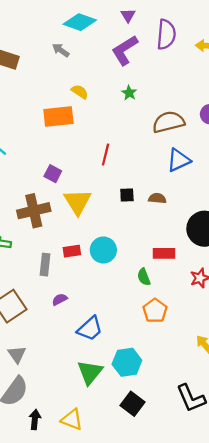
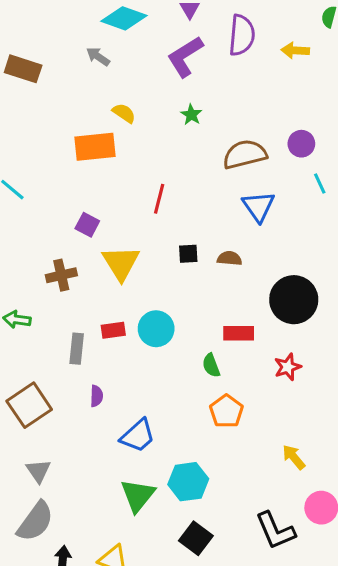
blue triangle: (179, 160) -> (259, 206), turned -40
brown cross: (34, 211) -> (61, 275), size x0.7
purple semicircle: (60, 299) -> (96, 396), turned 120

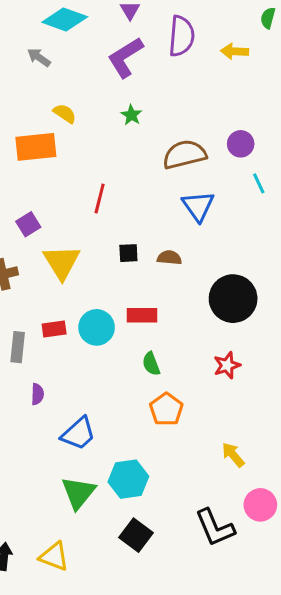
purple square: (87, 225) -> (28, 224), turned 30
red rectangle: (239, 333) -> (142, 315), moved

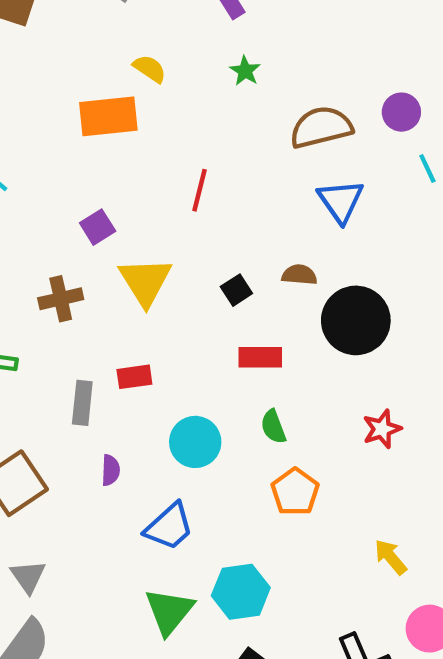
black square: (128, 253) -> (236, 290), moved, turned -30
black circle: (233, 299) -> (356, 320), moved
cyan circle: (97, 327) -> (195, 442), moved

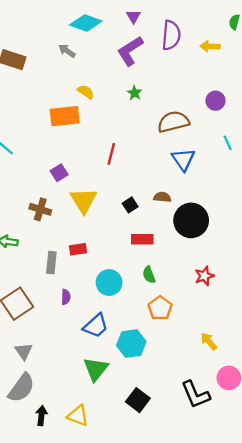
purple circle: (401, 112) -> (215, 101), moved
brown cross: (61, 299) -> (40, 209), turned 30
cyan hexagon: (241, 592) -> (131, 344), moved

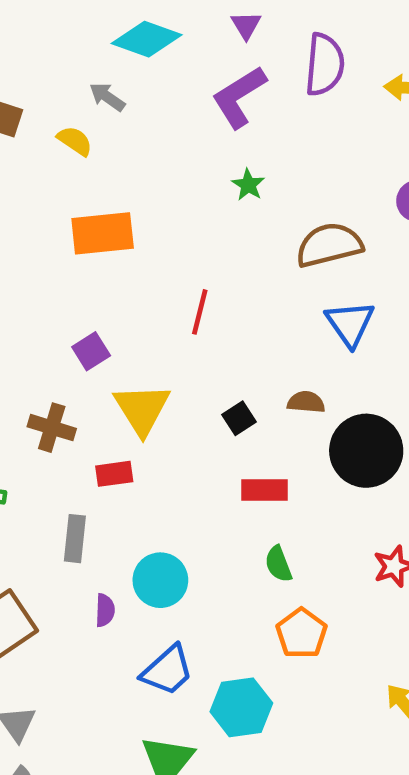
yellow semicircle: (86, 92) -> (75, 141), moved
red rectangle: (78, 249) -> (114, 474), moved
cyan circle: (109, 283) -> (160, 580), moved

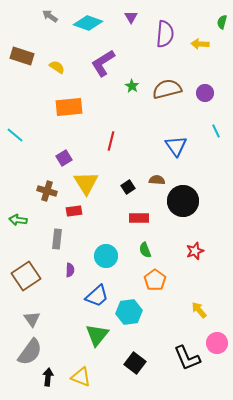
gray arrow: (107, 97) -> (50, 16), moved
purple L-shape: (239, 97) -> (103, 63), moved
brown semicircle: (329, 245) -> (167, 89), moved
cyan circle: (160, 580) -> (106, 256), moved

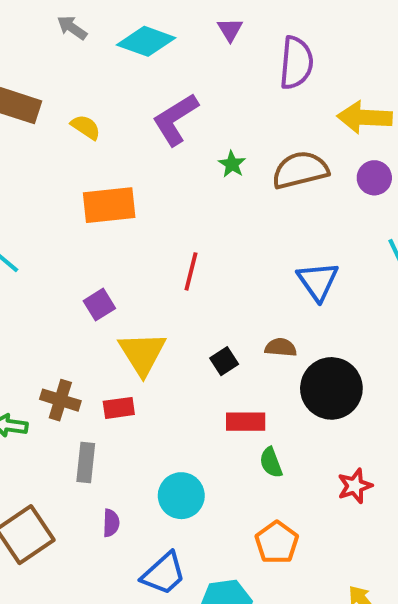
yellow arrow: (200, 44) -> (365, 117), moved, size x1.5
brown cross: (47, 191) -> (60, 400), moved
green semicircle: (145, 250) -> (271, 463), moved

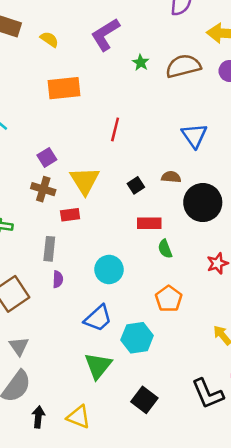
purple square: (99, 305) -> (47, 157), moved
brown cross: (60, 400) -> (43, 189), moved
purple semicircle: (111, 523) -> (58, 279), moved

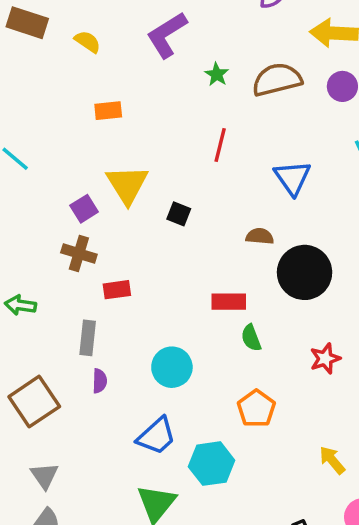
orange rectangle: (64, 88) -> (108, 111), size x0.6
red line: (115, 129) -> (220, 145), moved
yellow triangle: (85, 181) -> (127, 185), moved
black square: (136, 185) -> (179, 214), moved, turned -35

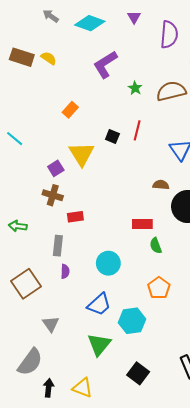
yellow semicircle: (88, 42) -> (49, 58), moved
orange rectangle: (108, 111) -> (70, 110), turned -42
black square: (179, 214) -> (112, 136), moved
gray triangle: (44, 476) -> (51, 324), moved

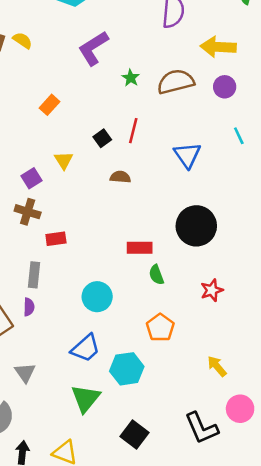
black square: (112, 136) -> (102, 138), turned 32
yellow triangle: (82, 154) -> (64, 160), size x0.6
brown semicircle: (161, 185) -> (120, 177), moved
purple semicircle: (65, 271) -> (29, 307), moved

